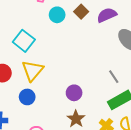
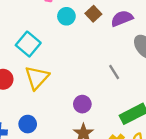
gray line: (114, 77) -> (114, 72), moved
blue circle: (27, 97) -> (28, 124), moved

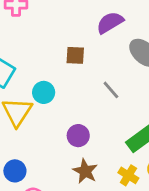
brown square: (93, 14) -> (75, 55), moved, turned -35
cyan circle: (66, 16) -> (44, 92), moved

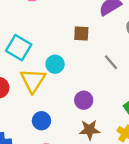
blue circle: (15, 171) -> (41, 121), moved
brown star: (85, 171) -> (89, 130), turned -30

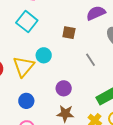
cyan square: (19, 48) -> (27, 22), moved

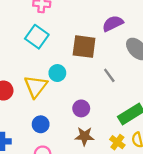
brown square: (69, 33) -> (84, 47), size x1.6

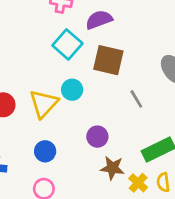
purple semicircle: (113, 24) -> (99, 20), moved
cyan square: (37, 37) -> (67, 44), moved
brown star: (84, 136) -> (112, 168), moved

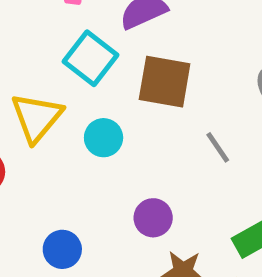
yellow triangle: (44, 104) -> (37, 117), moved

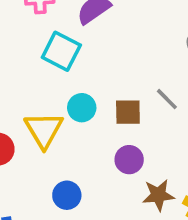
brown square: (165, 82) -> (128, 112), moved, size x0.7
yellow triangle: (37, 117) -> (44, 130), moved

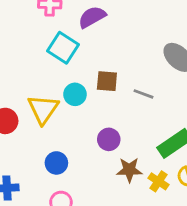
gray line: (167, 99) -> (143, 94), turned -30
brown square: (128, 112) -> (107, 81), moved

